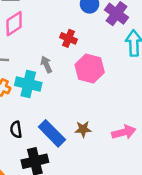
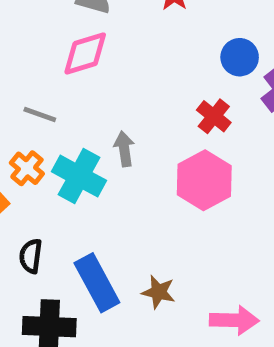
red cross: (69, 38) -> (214, 116), moved

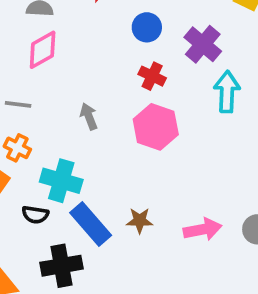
blue circle: (240, 57) -> (147, 27), moved
cyan cross: (79, 176) -> (61, 181), moved
black semicircle: (31, 256) -> (35, 215), turned -76

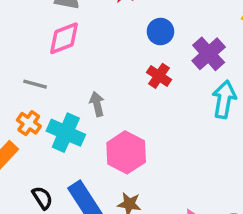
pink hexagon: (156, 127) -> (126, 152), moved
cyan cross: (61, 181) -> (66, 133), moved
black semicircle: (35, 215) -> (42, 198), moved, turned -140

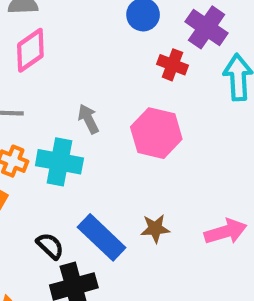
red cross: (159, 76) -> (173, 65), moved
pink hexagon: (126, 152) -> (156, 133), moved

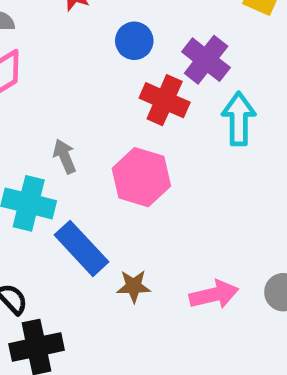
red cross: (173, 65) -> (165, 100), size x1.4
blue rectangle: (102, 237) -> (81, 248), moved

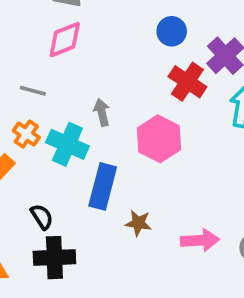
blue rectangle: (81, 248) -> (103, 186), turned 48

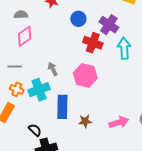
cyan cross: (67, 144) -> (39, 90), turned -30

